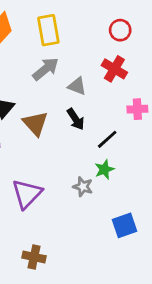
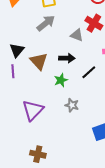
gray triangle: (77, 86) -> (77, 35), moved
black arrow: (76, 119) -> (67, 58), turned -56
green star: (104, 169) -> (61, 80), moved

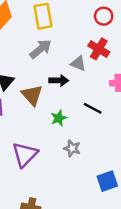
black arrow: (67, 58) -> (59, 80), moved
black line: (89, 72) -> (93, 108), turned 70

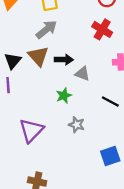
gray triangle: (78, 63) -> (82, 74), moved
brown triangle: (32, 95) -> (38, 56), moved
black line: (93, 108) -> (110, 101), moved

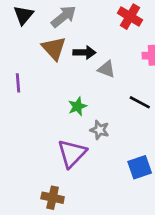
black triangle: (13, 61) -> (24, 15), moved
green star: (64, 96) -> (77, 106), moved
purple triangle: (31, 130) -> (72, 153), moved

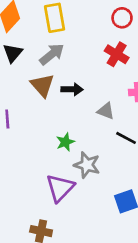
gray triangle: (106, 69) -> (106, 111), moved
gray star: (100, 130) -> (87, 165), size x1.4

